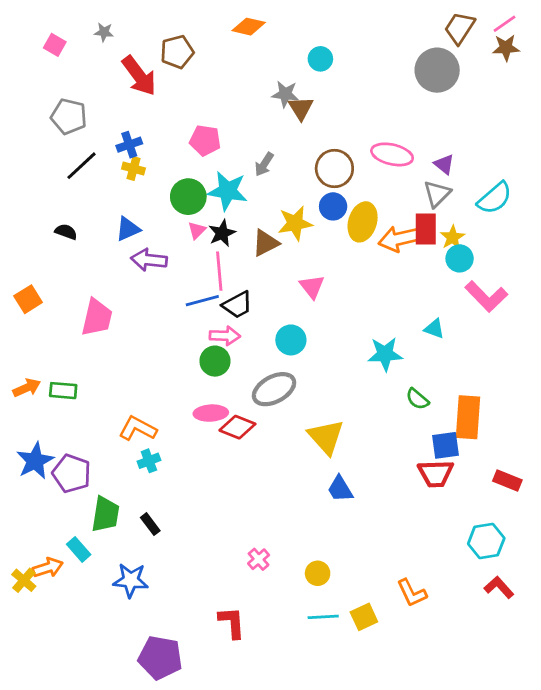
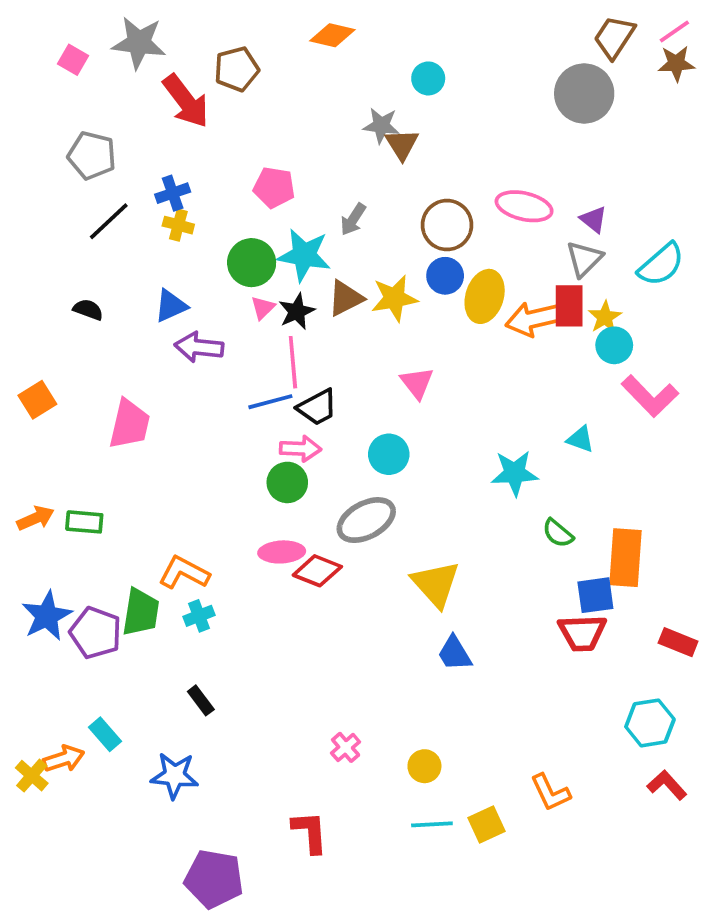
gray star: (104, 32) -> (139, 43), size x2.0
brown triangle: (266, 243) -> (346, 298), moved
green trapezoid: (105, 514) -> (141, 612), moved

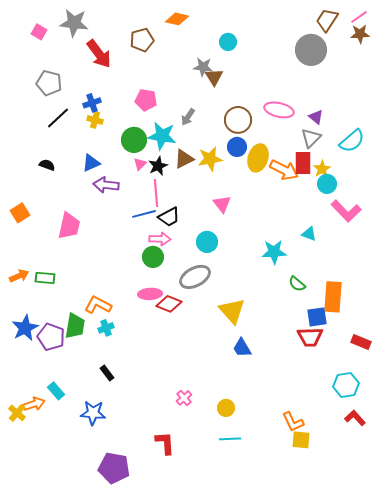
brown pentagon: (237, 69) -> (142, 40), moved
orange arrow: (533, 319) -> (284, 170), turned -140
yellow square: (486, 824) -> (301, 440), moved, turned 30

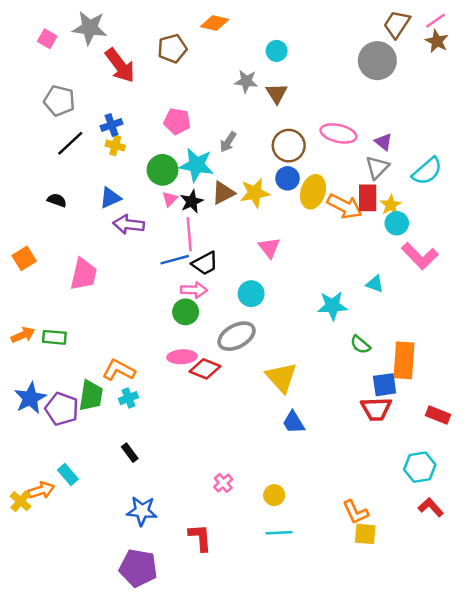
brown star: (360, 34) -> (437, 41), turned 30
brown triangle: (214, 77) -> (277, 93), moved
blue star: (93, 413) -> (142, 511), moved

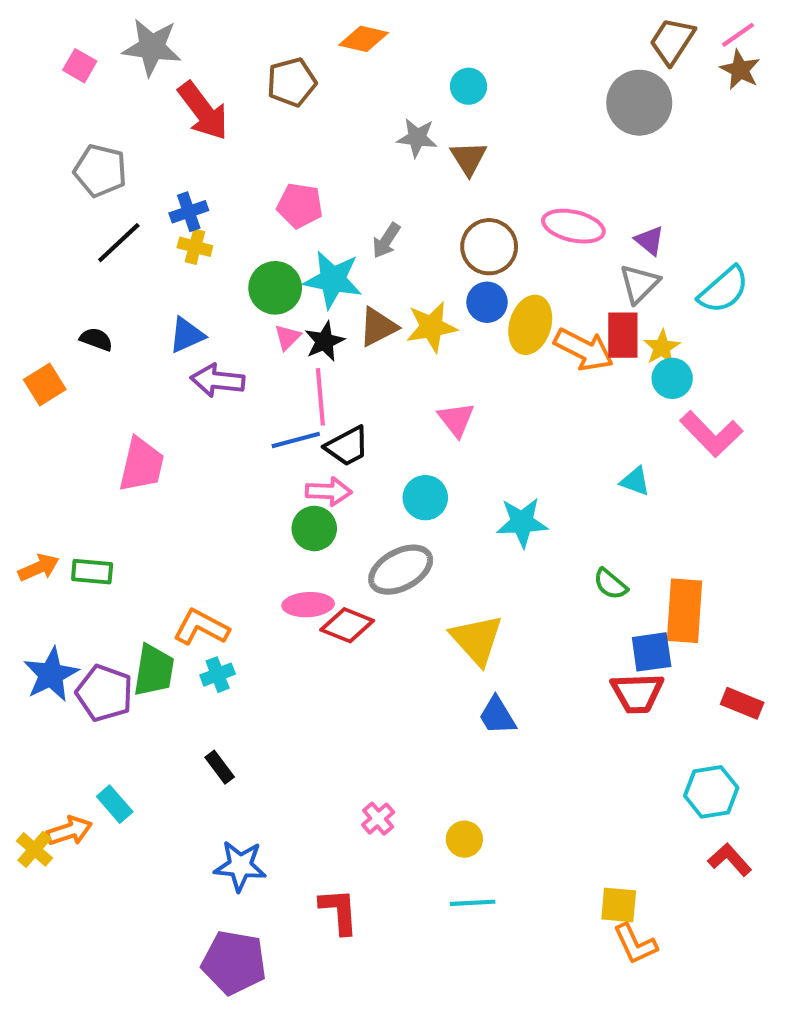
orange square: (24, 258) -> (45, 385), moved
cyan star: (332, 306) -> (522, 522), moved
orange L-shape: (355, 512) -> (635, 944), moved

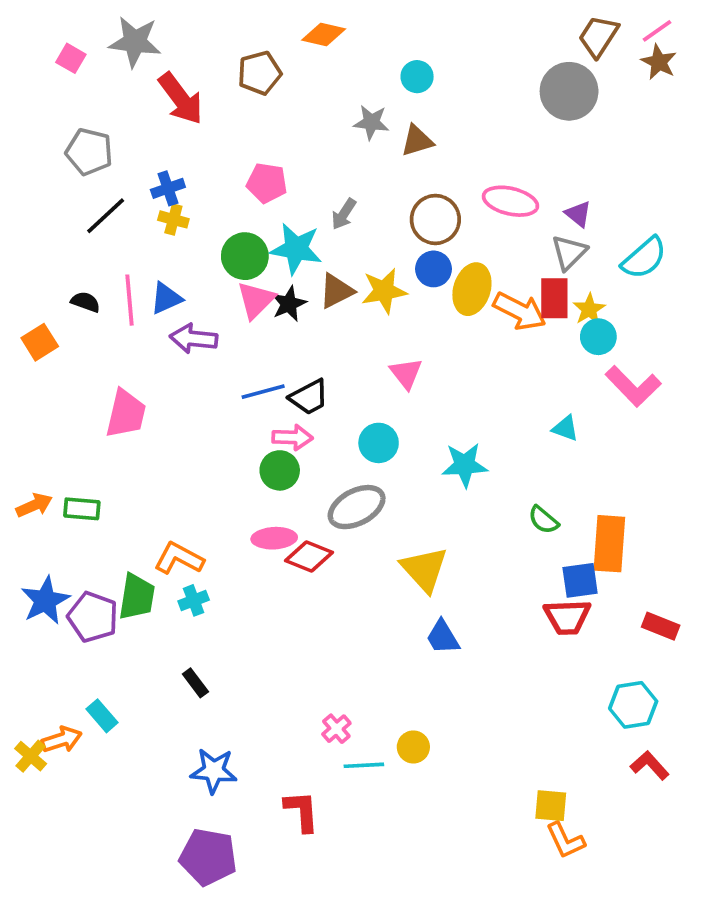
brown triangle: (469, 158) -> (417, 141), turned 45
pink triangle: (288, 337) -> (256, 300), size x1.6
pink line: (320, 397) -> (129, 300), moved
cyan line: (473, 903) -> (364, 765), moved

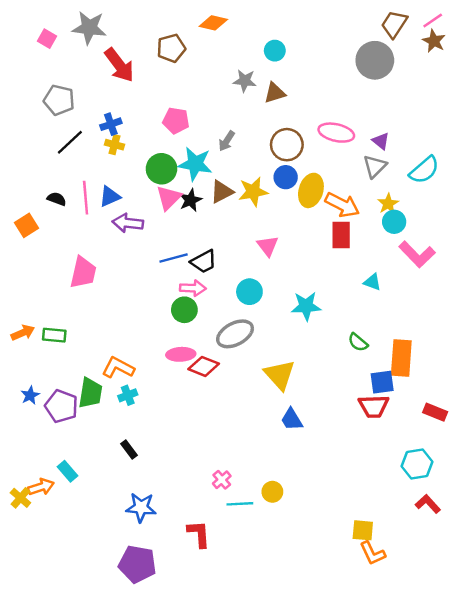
red rectangle: (554, 298) -> (341, 235), moved
blue star: (45, 600) -> (30, 395), size x0.6

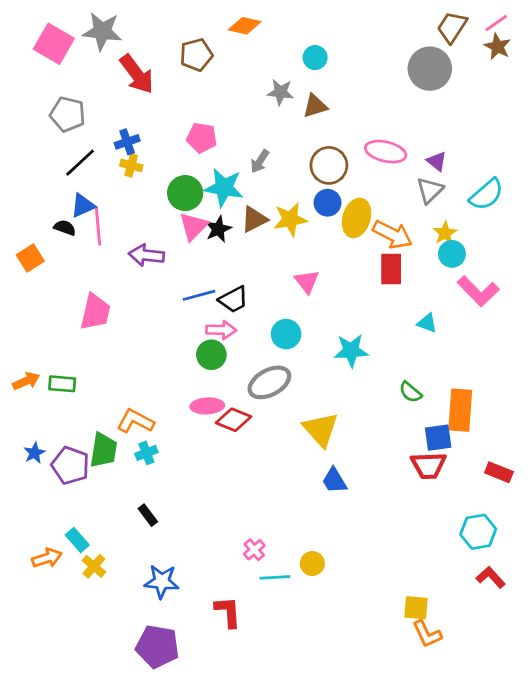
pink square: (47, 39) -> (54, 44), size x1.8
blue triangle: (110, 196) -> (83, 205), moved
yellow cross: (20, 498) -> (94, 566), moved

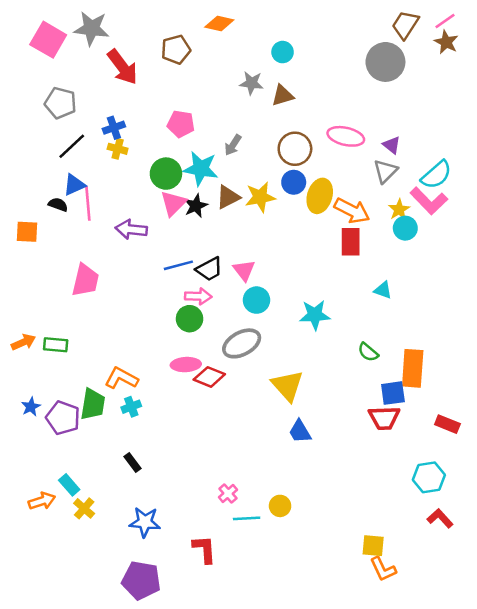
orange square: (30, 258) -> (27, 232), turned 35
pink triangle: (307, 282) -> (244, 270), moved
pink L-shape: (478, 291) -> (429, 201), moved

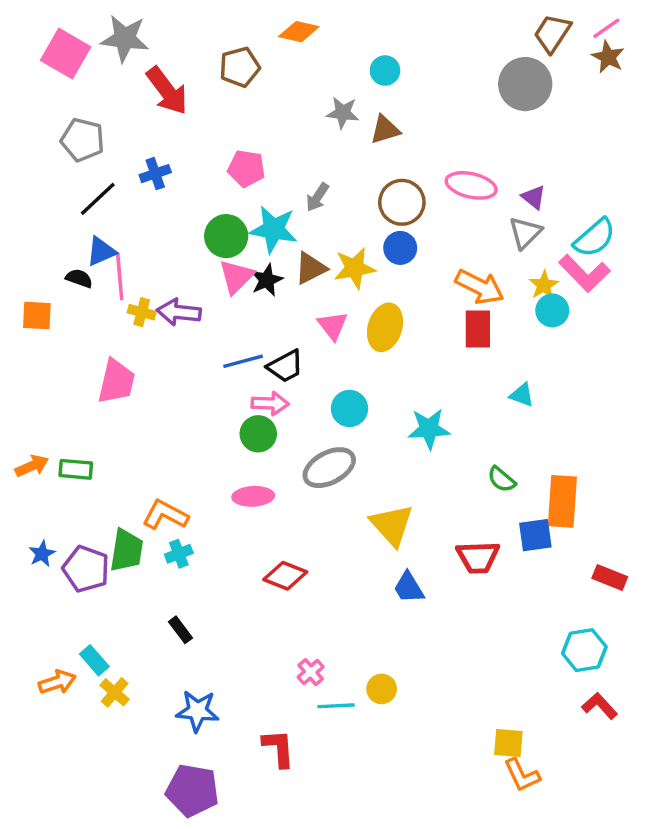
yellow cross: (118, 149) -> (142, 312), moved
yellow ellipse: (320, 196) -> (385, 327), moved
pink triangle: (244, 270) -> (333, 326), moved
red diamond: (209, 377) -> (285, 576), moved
red trapezoid: (384, 418) -> (478, 557), moved

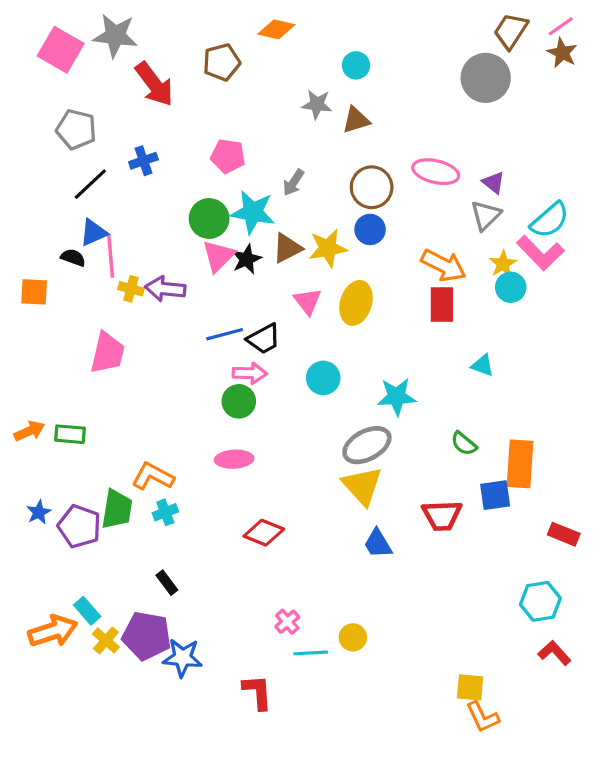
gray ellipse: (329, 468) -> (367, 445), moved
orange arrow: (57, 682) -> (53, 631), size x1.4
purple pentagon: (192, 790) -> (147, 636), moved

